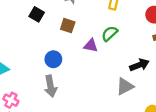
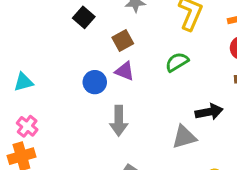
brown square: (68, 26) -> (123, 41), turned 32
purple triangle: (91, 45) -> (125, 71), moved
gray arrow: (51, 86) -> (119, 121), moved

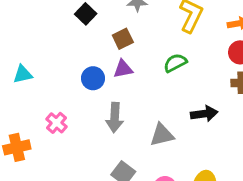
purple triangle: (125, 71) -> (123, 69), turned -36
pink cross: (27, 126) -> (57, 123), moved
gray triangle: (184, 137) -> (162, 135), moved

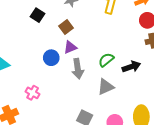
green semicircle: (175, 63) -> (106, 60), moved
gray arrow: (115, 118) -> (78, 69), moved

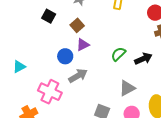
gray arrow: (78, 69) -> (78, 76), moved, turned -108
gray triangle: (106, 87) -> (127, 88), moved
pink cross: (33, 93) -> (50, 92), size x1.6

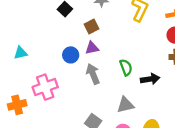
green semicircle: (118, 54) -> (126, 67), turned 98
gray arrow: (78, 76) -> (93, 74), moved, turned -96
pink cross: (50, 92) -> (45, 87), turned 30

